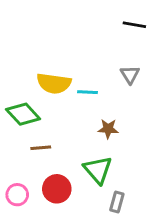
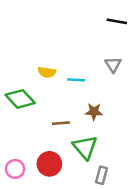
yellow semicircle: (54, 83) -> (47, 72), size x0.6
brown line: (41, 148) -> (61, 123), moved

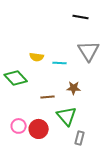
black line: (117, 21) -> (81, 17), moved
gray triangle: (113, 65) -> (89, 51), size x1.6
pink circle: (15, 169) -> (19, 126), moved

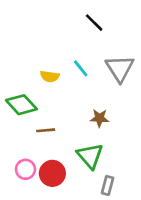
black line: (81, 17) -> (94, 23), moved, turned 35
cyan line: (60, 63) -> (81, 68), moved, turned 48
brown line: (48, 97) -> (46, 130), moved

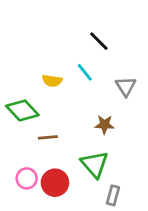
black line: (94, 23) -> (99, 41), moved
gray triangle: (120, 68) -> (126, 86), moved, size x0.7

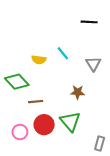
black line: (99, 41) -> (89, 22), moved, turned -42
red circle: (55, 183) -> (44, 125), moved
gray rectangle: (113, 195) -> (100, 144), moved

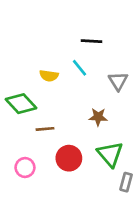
black line: (89, 22) -> (92, 41), moved
green triangle: (70, 121) -> (110, 154), moved
red circle: (44, 125) -> (69, 158), moved

